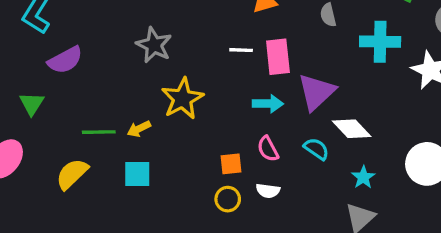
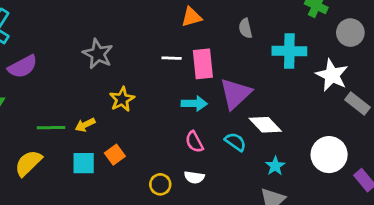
yellow star: (182, 99) -> (122, 99), size x0.7
orange square: (231, 164) -> (115, 155), moved, turned -30

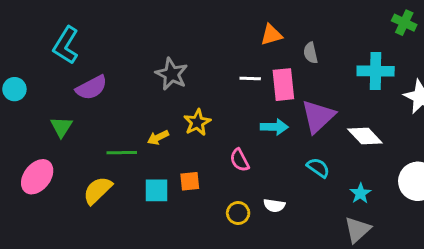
gray semicircle: (245, 28) -> (311, 53), moved
yellow arrow: (85, 125) -> (158, 137), moved
white diamond: (265, 125) -> (365, 136), moved
pink semicircle: (194, 142) -> (240, 160), moved
orange square: (115, 155) -> (190, 181), turned 30

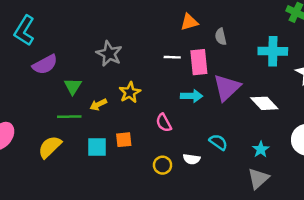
green triangle: (61, 127) -> (73, 86), moved
cyan semicircle: (318, 168) -> (218, 142), moved

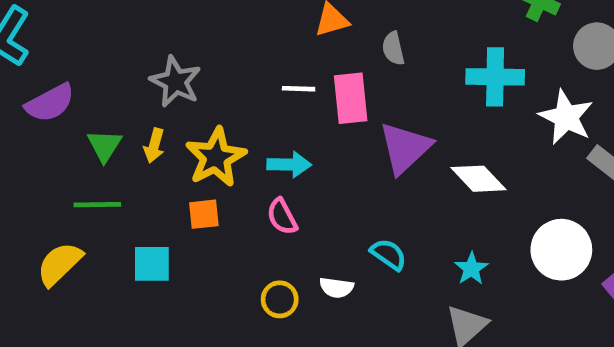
yellow star: (130, 92) -> (216, 157), size x1.4
cyan arrow: (192, 96) -> (289, 164), moved
yellow arrow: (98, 105) -> (154, 146), moved, turned -49
orange square: (124, 140) -> (204, 214), moved

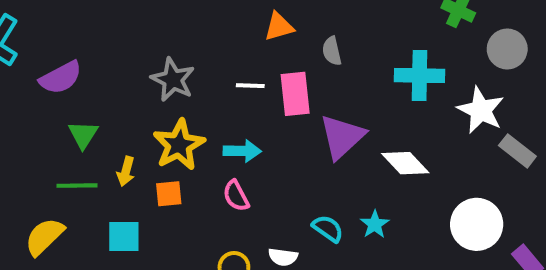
gray star: (175, 82) -> (173, 80), moved
purple semicircle: (50, 103) -> (61, 78), moved
yellow arrow: (154, 146) -> (126, 171), moved
cyan star: (471, 269) -> (375, 224), moved

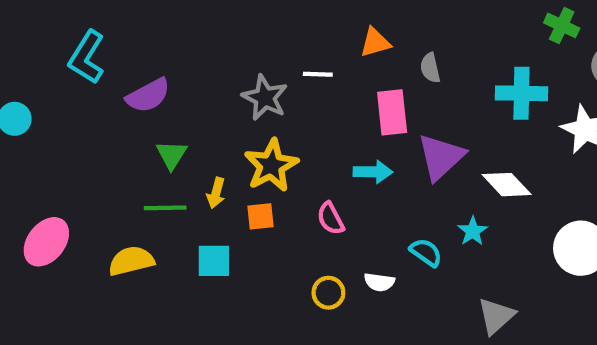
white line: (250, 86) -> (318, 74), moved
cyan arrow: (242, 151) -> (373, 172), moved
cyan star: (375, 224) -> (473, 231), moved
yellow semicircle: (44, 237) -> (131, 261), turned 30

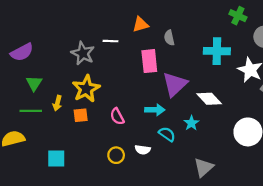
cyan arrow: (373, 172) -> (155, 110), moved
cyan square: (214, 261) -> (56, 159), moved

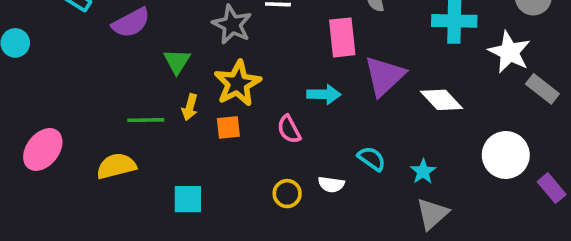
green triangle: (34, 83) -> (177, 61), moved
cyan arrow: (155, 110) -> (324, 94), moved
cyan star: (191, 123) -> (423, 172), moved

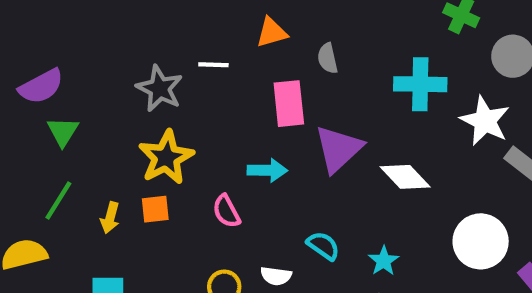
green triangle: (177, 61) -> (63, 132), moved
yellow arrow: (190, 107) -> (110, 218), moved
green line: (146, 120) -> (58, 200), turned -57

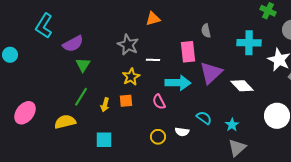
orange triangle: (272, 32) -> (153, 19), moved
white line: (213, 65) -> (153, 60), moved
yellow star: (166, 157) -> (131, 77), size x0.7
cyan arrow: (267, 170) -> (178, 83), size x1.4

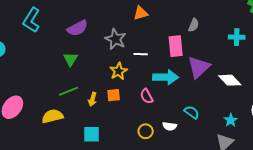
gray semicircle: (206, 31) -> (194, 25), turned -144
cyan cross: (249, 43) -> (237, 37), size x0.7
purple semicircle: (73, 44) -> (77, 28), moved
green line: (81, 97) -> (68, 91), turned 36
cyan star: (232, 125) -> (231, 120), moved

